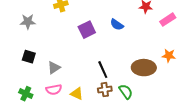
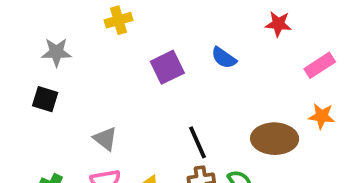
pink rectangle: (168, 20) -> (320, 65), moved
black square: (29, 57) -> (45, 99), moved
gray triangle: (54, 68) -> (105, 139), turned -48

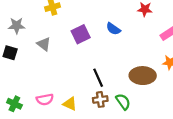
gray triangle: (105, 139) -> (44, 44), moved

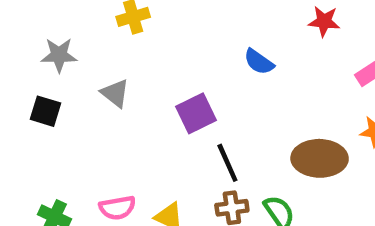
purple square: (81, 34) -> (196, 113), moved

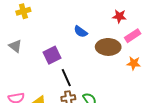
red star: (324, 21) -> (119, 16), moved
brown ellipse: (320, 158) -> (108, 47), moved

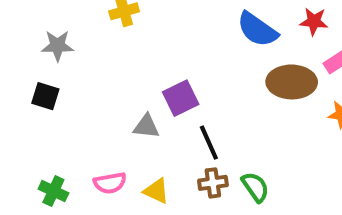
blue semicircle: (81, 32) -> (257, 30), moved, size x1.5
gray triangle: (15, 46) -> (146, 126), moved, turned -32

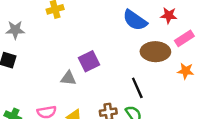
black line: (209, 143) -> (137, 88), moved

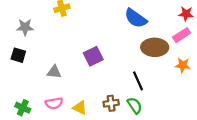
red star: (169, 15) -> (186, 14), moved
gray triangle: (68, 78) -> (54, 72), moved

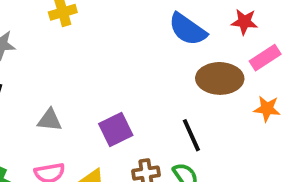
red star: (186, 14) -> (244, 22), moved
purple square: (93, 56) -> (116, 130), moved

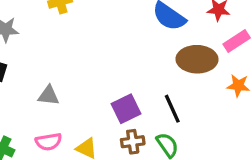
purple square: (116, 130) -> (126, 109), moved

